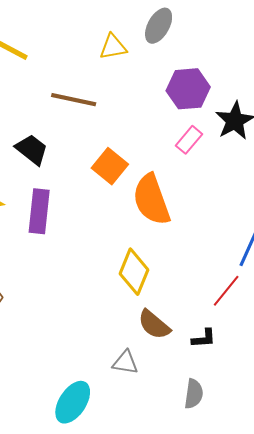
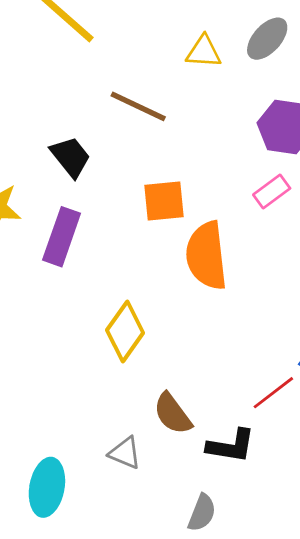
orange square: (110, 166) -> (164, 201), turned 32
yellow diamond: (134, 272) -> (125, 332), moved
black L-shape: (204, 338) -> (231, 446), size x1.5
cyan ellipse: (73, 402) -> (47, 487), turned -36

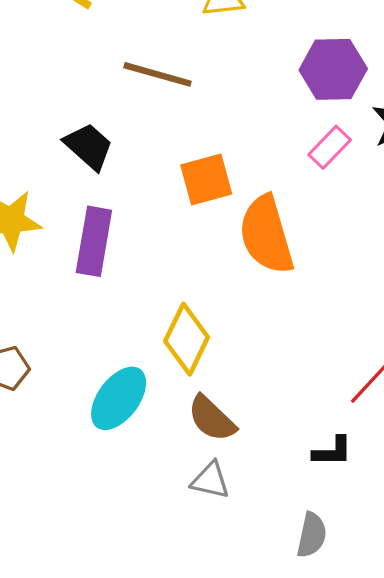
brown semicircle: (173, 414) -> (212, 419), moved
black L-shape: (231, 446) -> (332, 451), size x0.7
cyan ellipse: (47, 487) -> (119, 398), moved, turned 36

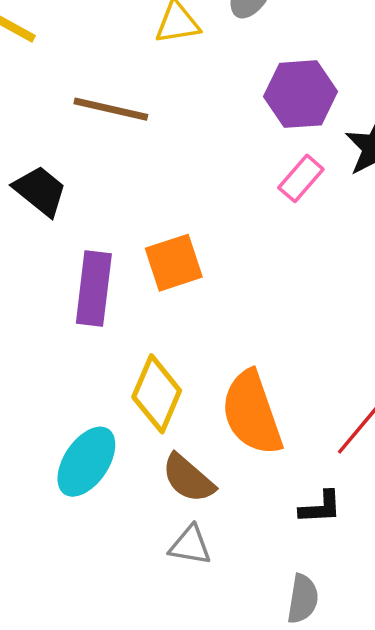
orange square: (206, 180) -> (174, 263), moved
orange semicircle: (266, 235) -> (252, 413), moved
purple rectangle: (94, 241) -> (94, 288), moved

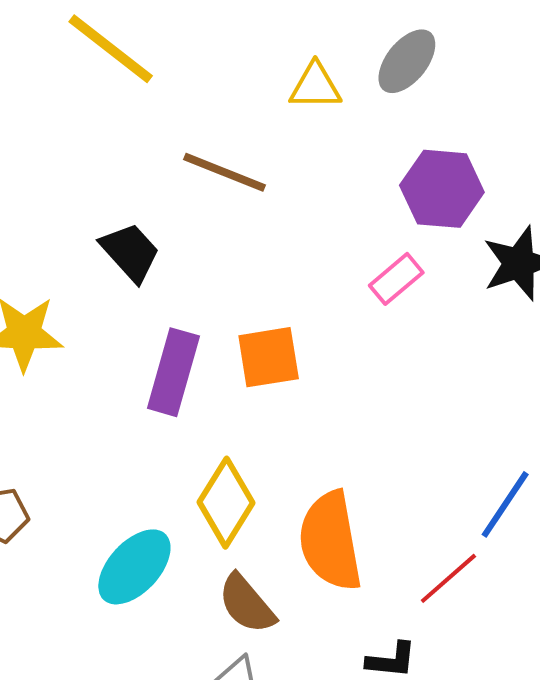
pink rectangle: (301, 178) -> (396, 279), moved

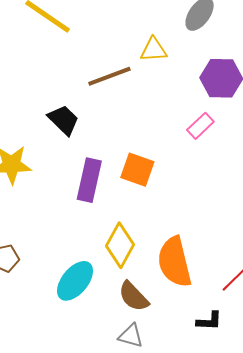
yellow triangle: (315, 86) -> (154, 50), moved
brown line: (225, 172) -> (109, 76), turned -39
orange square: (269, 357) -> (137, 170), turned 32

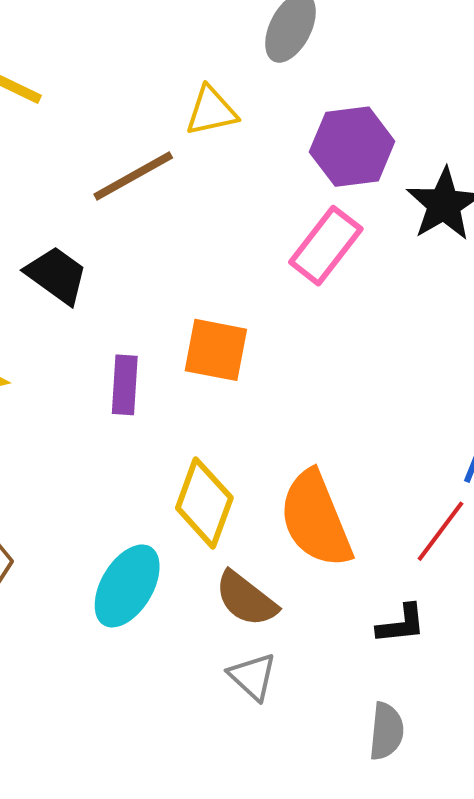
pink rectangle: (200, 126) -> (326, 246), size x1.4
purple rectangle: (89, 180) -> (125, 385), size x0.7
gray triangle: (131, 336) -> (253, 676), turned 36

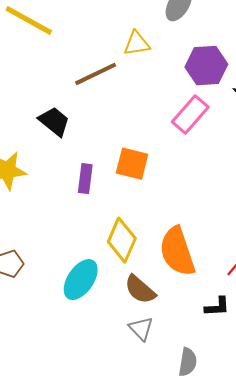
gray semicircle: (386, 731) -> (188, 362), moved

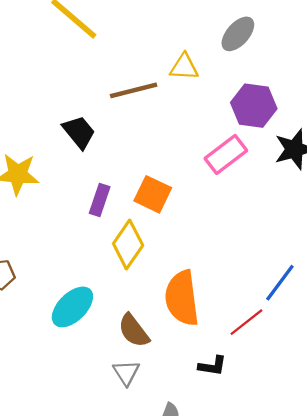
yellow diamond: (122, 240) -> (128, 245), moved

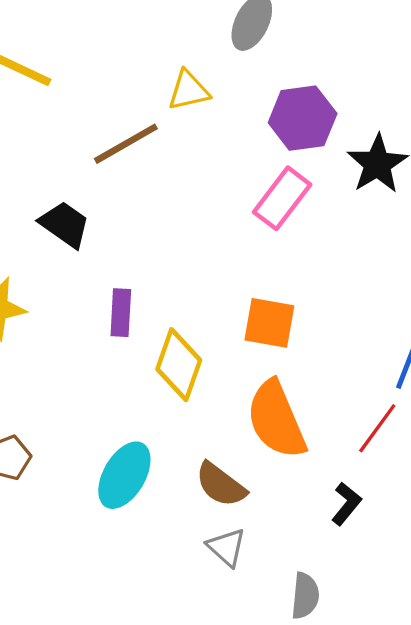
orange square: (153, 194) -> (269, 323), moved
black L-shape: (212, 366) -> (346, 504), turned -44

